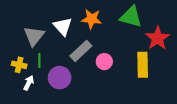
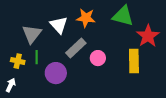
white arrow: (29, 83) -> (11, 85), moved

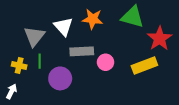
gray rectangle: (76, 48) -> (82, 51), turned 40
yellow rectangle: (134, 61) -> (144, 65), turned 70

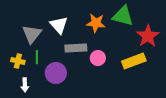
orange star: (93, 19) -> (96, 23), moved
white arrow: (12, 91) -> (25, 85), moved, turned 152

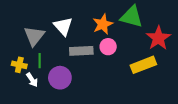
orange star: (96, 23) -> (103, 24), turned -30
pink circle: (98, 58) -> (108, 47), moved
white arrow: (25, 85) -> (32, 80), moved, turned -32

